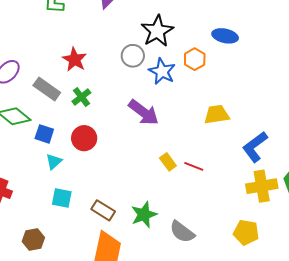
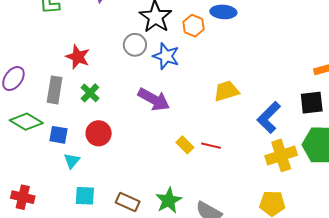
orange hexagon: (195, 59) -> (193, 26), moved
gray rectangle: (47, 89) -> (55, 90), turned 72

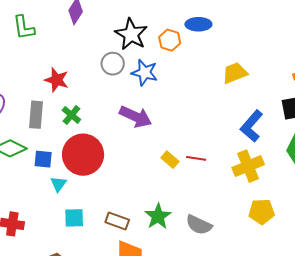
yellow trapezoid: (226, 91) -> (235, 73), moved
red circle: (99, 133) -> (83, 155), size x1.6
yellow cross: (281, 155) -> (248, 166), moved

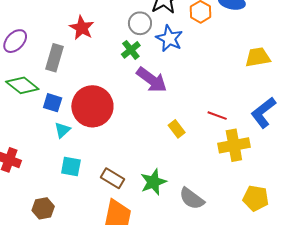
green cross: (71, 115) -> (131, 50), moved
red line: (196, 158) -> (217, 116), moved
yellow cross: (248, 166) -> (234, 145), moved

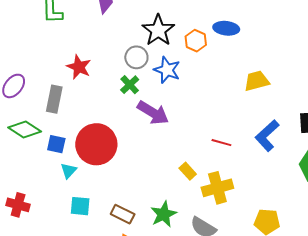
yellow rectangle: (177, 129) -> (188, 171), moved
yellow cross: (234, 145) -> (217, 188), moved

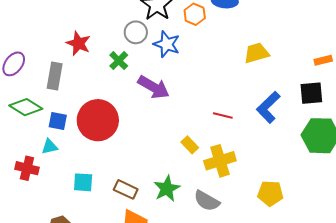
green cross: (130, 85) -> (119, 61), moved
cyan triangle: (69, 171) -> (50, 147), moved, turned 36
red cross: (18, 205) -> (27, 168), moved

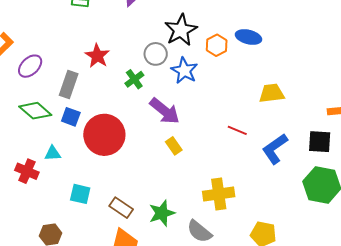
red line: (223, 115) -> (237, 130), moved
blue square: (58, 121) -> (71, 117), moved
yellow rectangle: (190, 145) -> (174, 146), moved

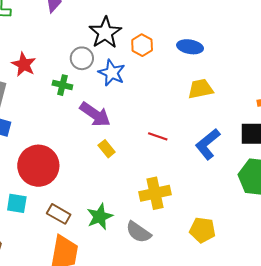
blue ellipse: (248, 37) -> (190, 47), moved
green cross: (134, 79) -> (62, 85), turned -36
red line: (237, 130) -> (158, 136), moved
red circle: (104, 135) -> (38, 166), moved

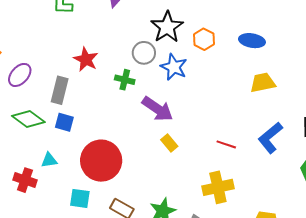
red line: (158, 136) -> (226, 144), moved

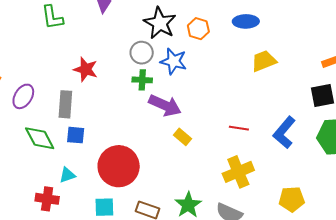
green cross: (125, 80) -> (142, 80), moved
green diamond: (28, 119) -> (40, 138), turned 36
blue L-shape: (270, 138) -> (284, 133), moved

